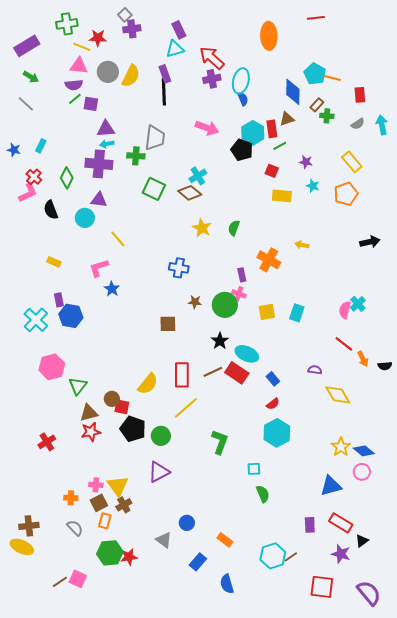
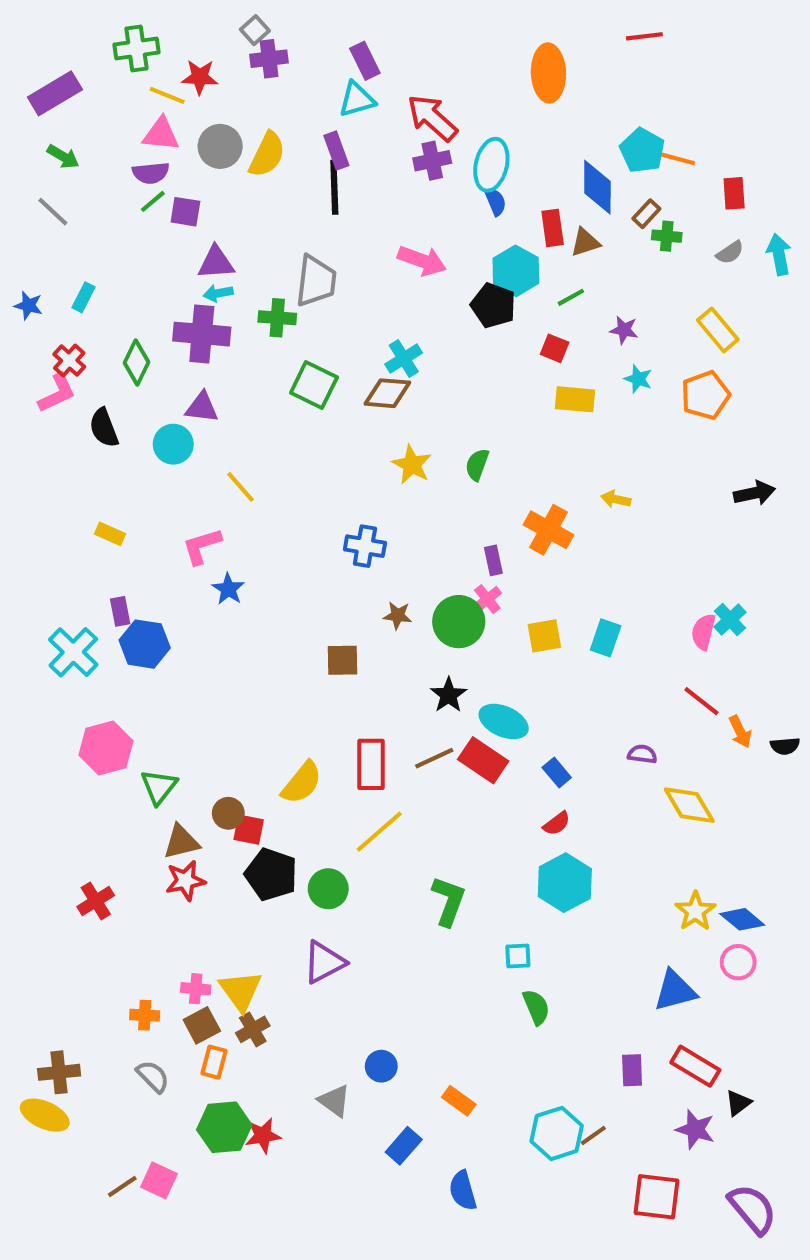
red rectangle: (272, 129) -> (553, 228), moved
brown diamond: (190, 193) -> (387, 393), turned -35
pink cross: (239, 294) -> (487, 599), turned 32

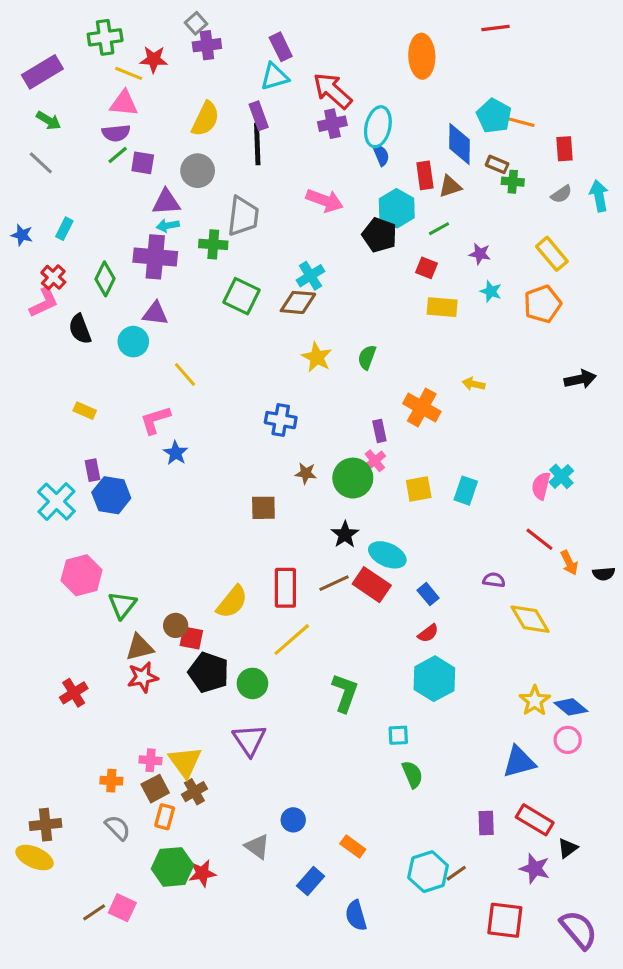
gray circle: (220, 146) -> (198, 171), moved
brown rectangle: (646, 214) -> (497, 164), turned 70
purple triangle: (324, 962) -> (249, 740), turned -36

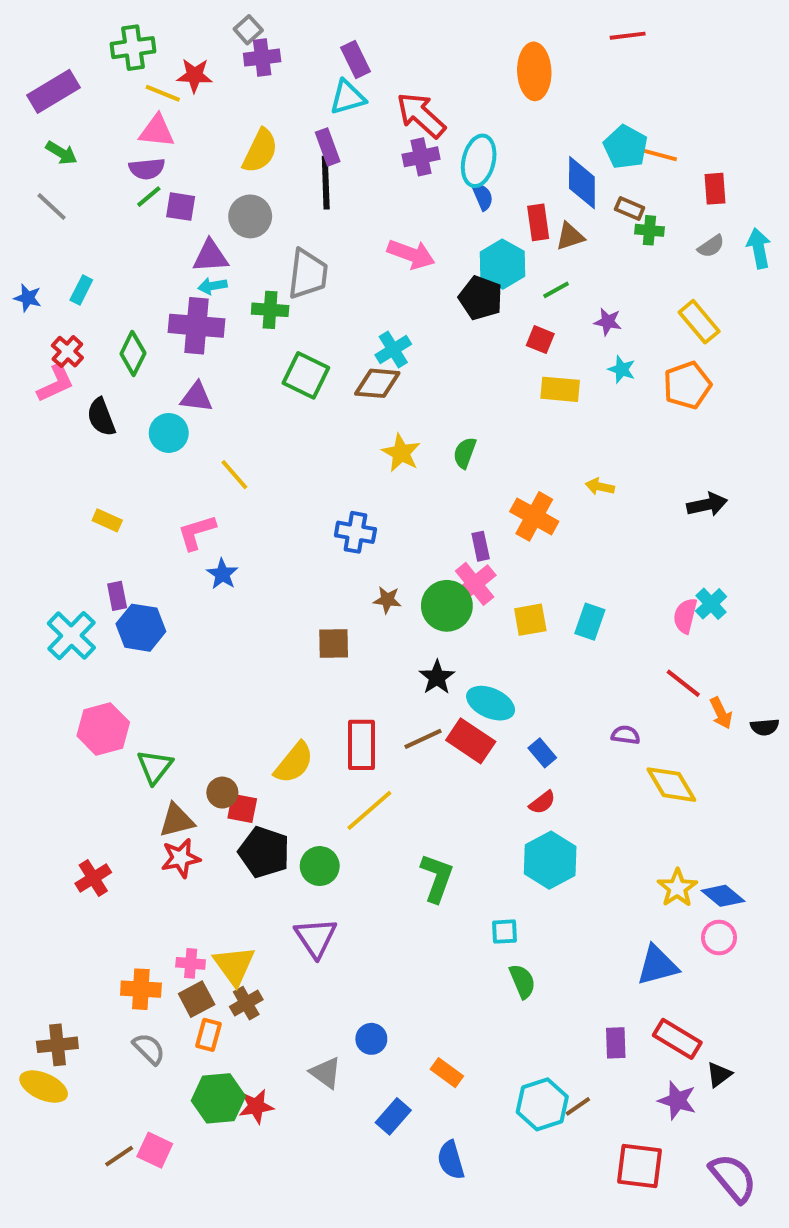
black arrow: (580, 379) -> (707, 504), moved
pink cross: (375, 461) -> (475, 584), size x1.5
orange cross: (111, 781) -> (141, 989), size x1.4

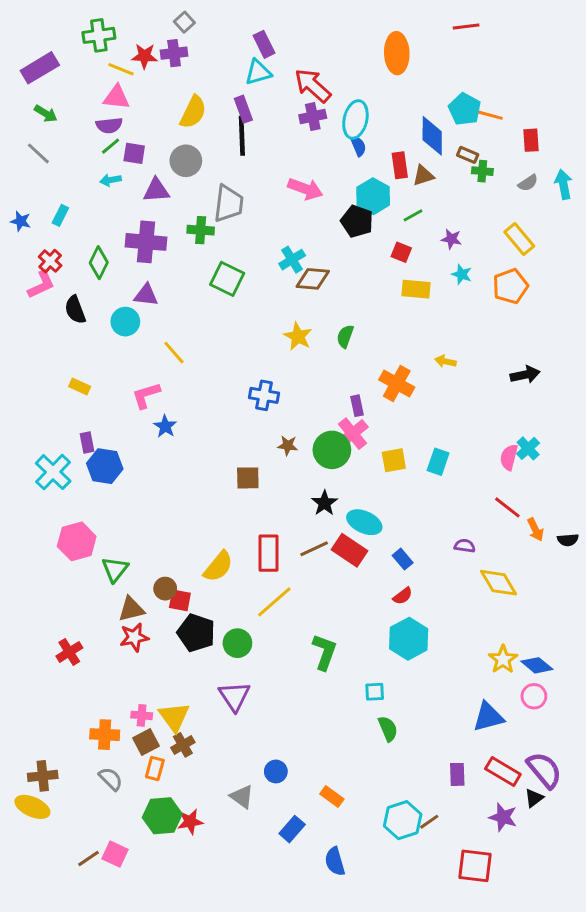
purple cross: (262, 58) -> (174, 53), moved
cyan arrow: (212, 286) -> (111, 180), moved
brown diamond: (377, 383) -> (313, 279), moved
purple semicircle: (733, 1178) -> (544, 770), moved

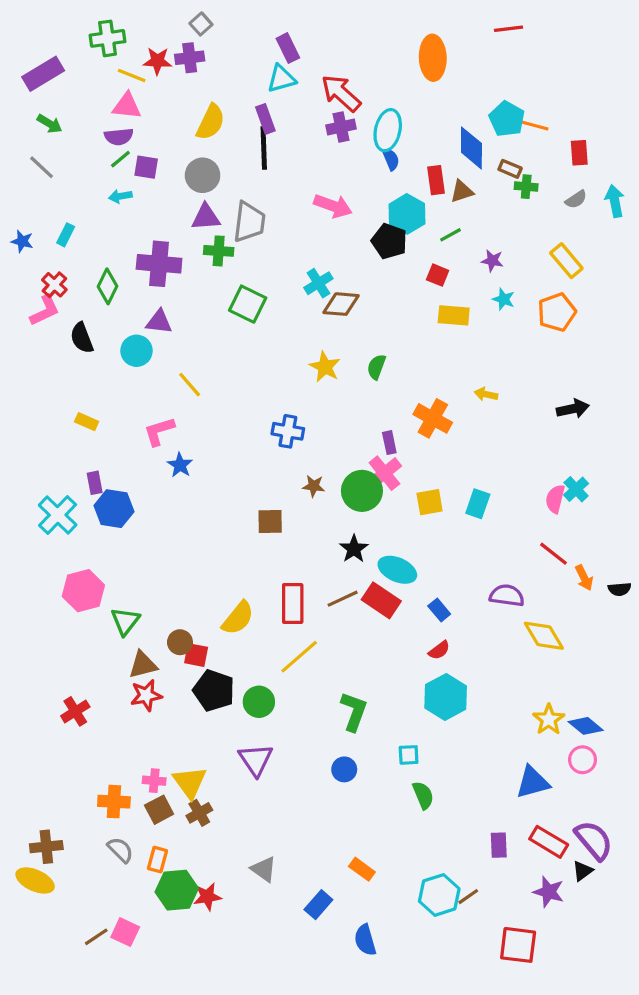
purple triangle: (156, 190) -> (206, 217), moved
purple semicircle: (465, 546) -> (507, 596), size x1.5
orange rectangle: (155, 769) -> (157, 860), moved
blue circle: (276, 771) -> (344, 769), moved

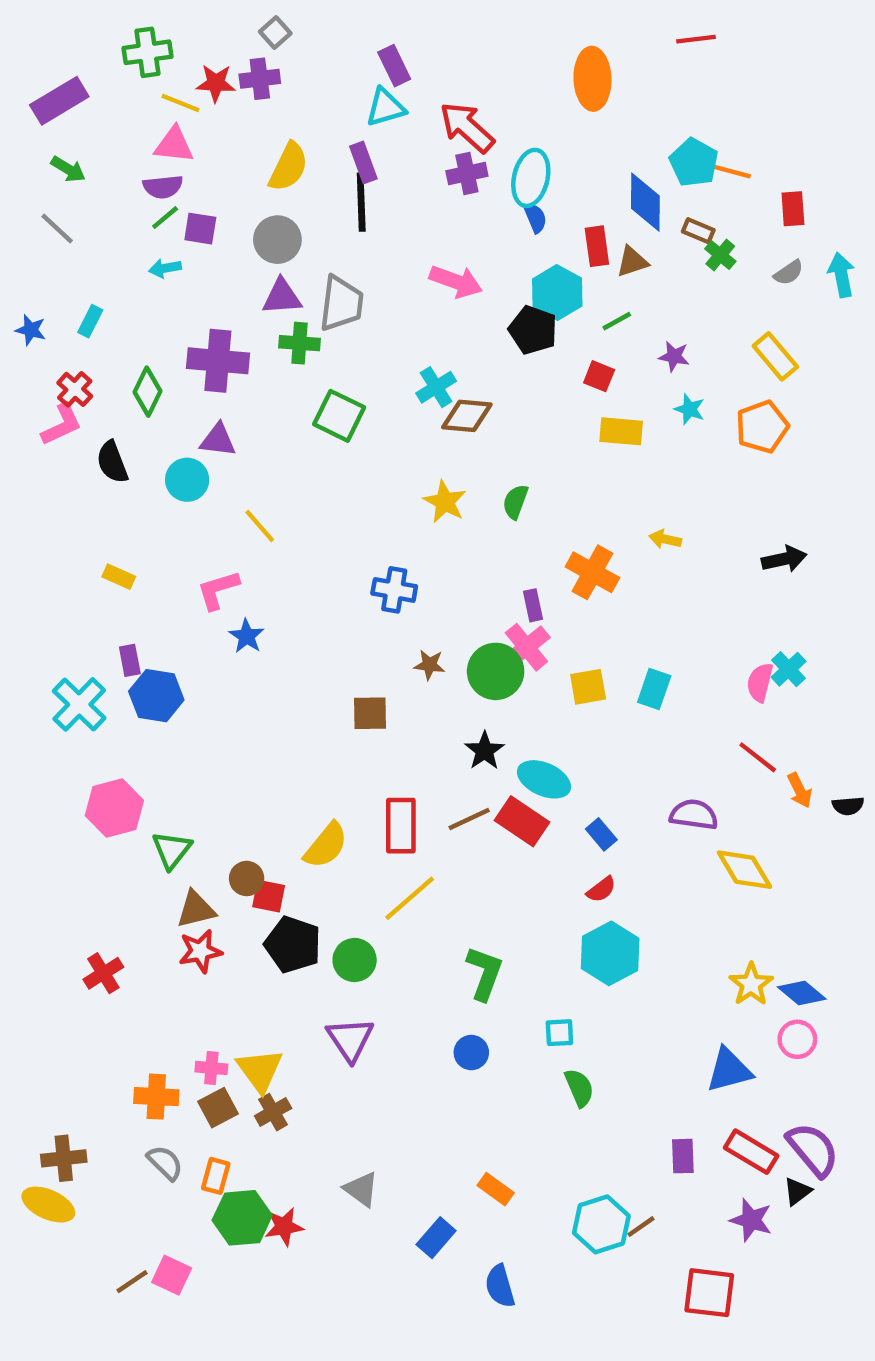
green cross: (526, 187) -> (720, 255), turned 35

